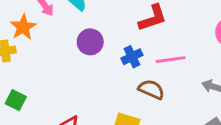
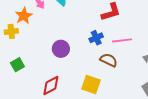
purple circle: (90, 42) -> (61, 49), moved
green square: (16, 100) -> (17, 65), turned 32

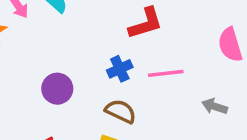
brown semicircle: (109, 60) -> (121, 111), moved

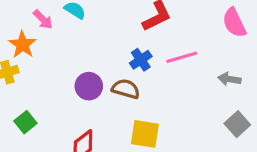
brown semicircle: (121, 111) -> (126, 89), moved

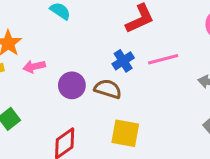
pink arrow: (43, 19) -> (34, 67), moved, turned 120

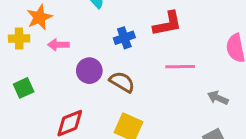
blue cross: (123, 61) -> (124, 38), moved

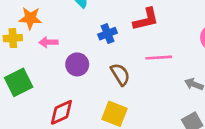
orange star: (39, 17) -> (30, 18), turned 30
brown semicircle: (122, 82) -> (120, 74), moved, turned 30
green square: (24, 88) -> (19, 82), size x1.5

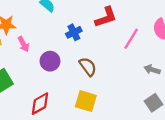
pink arrow: (48, 42) -> (24, 44), turned -112
pink line: (159, 58) -> (131, 39), moved, turned -50

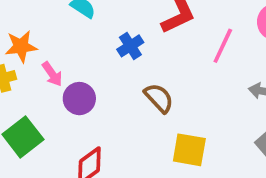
purple circle: (50, 61) -> (79, 99), moved
yellow square: (86, 101) -> (189, 150), moved

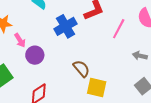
blue cross: (130, 46) -> (66, 26), size x1.5
brown semicircle: (159, 98) -> (81, 69), moved

